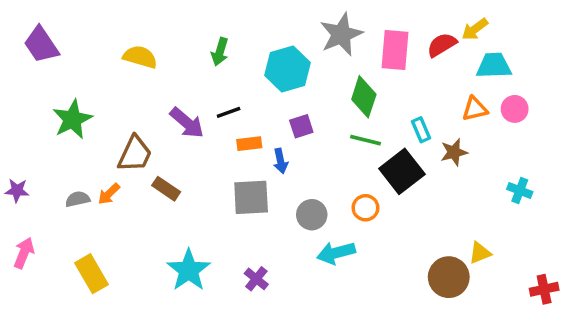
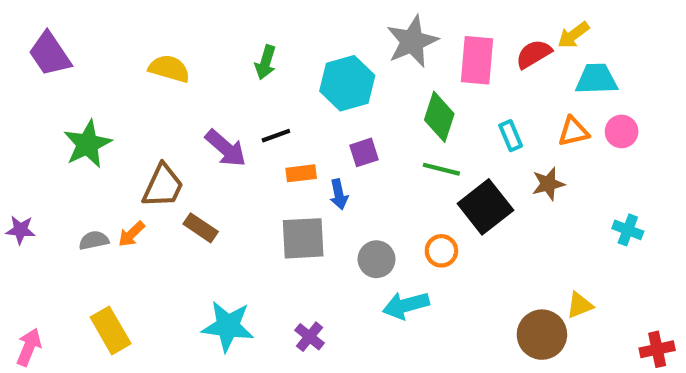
cyan rectangle: (421, 130) -> (511, 136), moved
pink arrow: (24, 253) -> (29, 347), moved
cyan star: (189, 270) -> (228, 326), turned -30

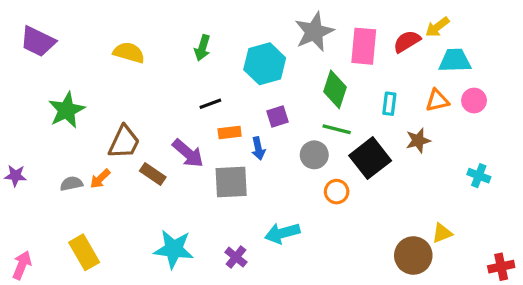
purple trapezoid: (50, 54) -> (38, 41), turned -30
cyan rectangle: (511, 136) -> (389, 104), turned 30
purple arrow: (226, 148) -> (188, 153), moved
gray circle: (377, 259) -> (314, 155), moved
cyan arrow: (406, 305) -> (282, 233), moved

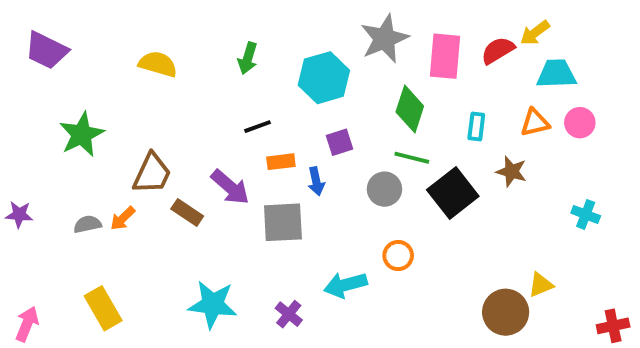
brown star: (418, 140) -> (511, 171), turned 30
orange circle: (337, 192) -> (398, 256), moved

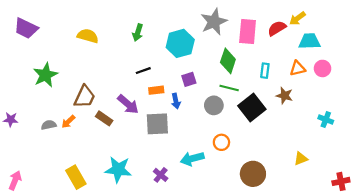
yellow rectangle: (103, 308) -> (76, 177), moved
brown circle: (506, 312) -> (253, 174), moved

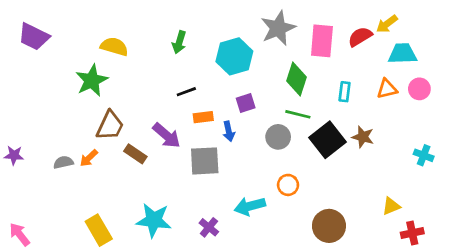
green star: (45, 75) -> (92, 80), moved
brown star: (284, 96) -> (363, 137), moved
pink arrow: (15, 180) -> (20, 234), turned -60
red cross: (341, 181) -> (412, 233), moved

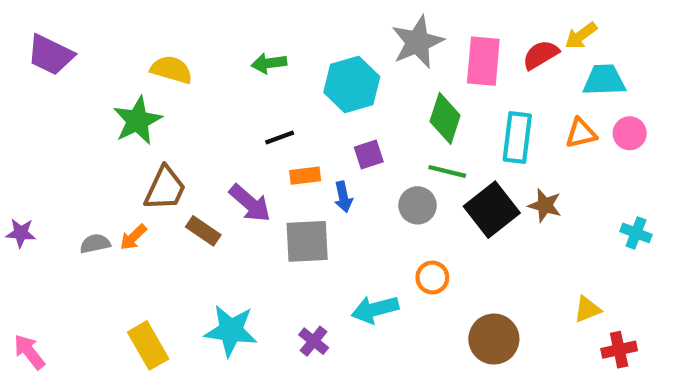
green arrow: (179, 42) -> (269, 63), turned 65
cyan rectangle: (345, 92) -> (517, 137), size x1.6

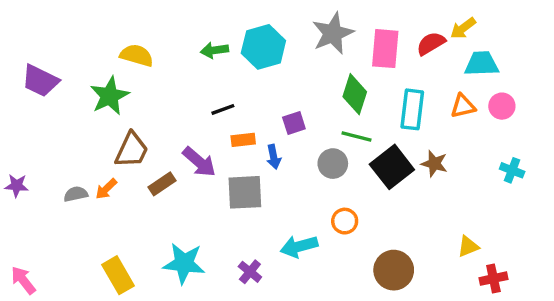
purple trapezoid: (50, 55) -> (40, 81), moved
cyan hexagon: (352, 84) -> (263, 47), moved
brown rectangle: (203, 231) -> (162, 184), turned -68
cyan cross: (636, 233) -> (512, 170), moved

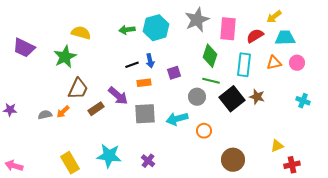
red semicircle: (431, 43) -> (255, 36), moved
blue arrow: (274, 157) -> (150, 61), moved
cyan arrow: (299, 246) -> (177, 119), moved
pink arrow: (23, 280) -> (14, 166), turned -36

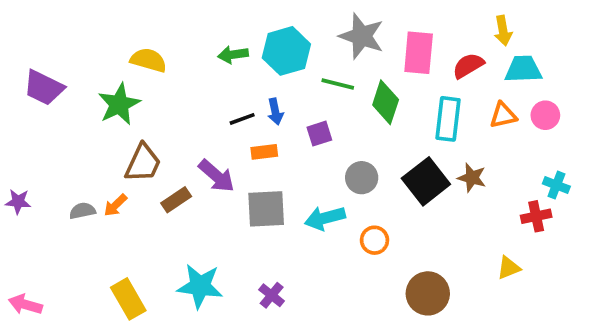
yellow arrow: (274, 17) -> (503, 31), turned -63
gray star: (197, 20) -> (362, 36), turned -30
green line: (211, 81) -> (338, 84), moved
red cross: (292, 165) -> (536, 216), moved

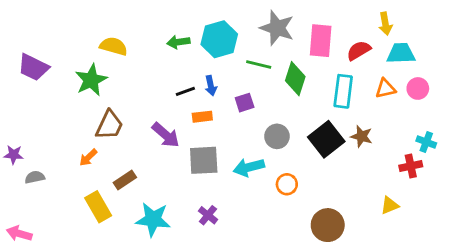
brown rectangle: (176, 200) -> (125, 180), moved
gray semicircle: (82, 211) -> (35, 177), moved
purple cross: (272, 295) -> (208, 215), moved
yellow rectangle: (128, 299) -> (98, 207), moved

